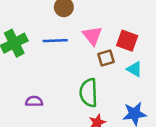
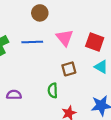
brown square: (106, 58) -> (69, 69), moved
green semicircle: (89, 93) -> (53, 90), moved, size x0.6

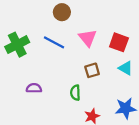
blue line: (32, 42) -> (54, 42), turned 30
purple semicircle: (14, 95) -> (34, 88), moved

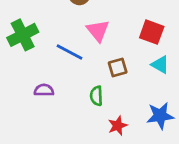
pink triangle: (88, 38) -> (98, 31), moved
blue line: (54, 42) -> (69, 52), moved

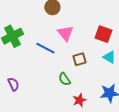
purple semicircle: (44, 90) -> (13, 84), moved, turned 64
green semicircle: (96, 96) -> (64, 79), turned -32

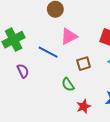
pink triangle: (65, 33) -> (69, 36), turned 42
purple semicircle: (13, 84) -> (23, 71), moved

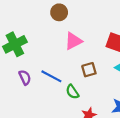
blue line: (48, 52) -> (51, 76), moved

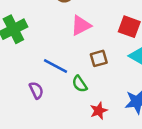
purple semicircle: (25, 77) -> (36, 90), moved

